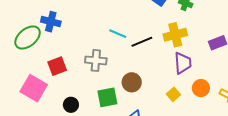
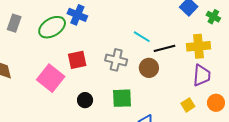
brown circle: (132, 82) -> (149, 68), moved

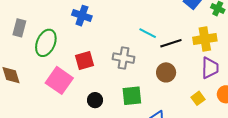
green ellipse: (52, 27) -> (46, 43), moved, turned -32
brown circle: (149, 68) -> (166, 72), moved

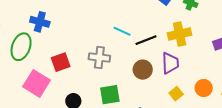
blue cross: (82, 16) -> (40, 22), moved
purple trapezoid: (210, 68) -> (170, 63), moved

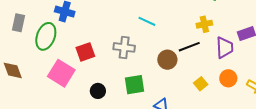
yellow cross: (180, 34) -> (204, 24), size x0.7
black line: (146, 40) -> (189, 47), moved
purple trapezoid: (170, 63) -> (225, 48), moved

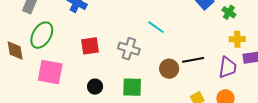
yellow cross: (204, 24) -> (237, 39), moved
green ellipse: (46, 36) -> (42, 35), moved
pink square: (61, 73) -> (50, 72), moved, turned -32

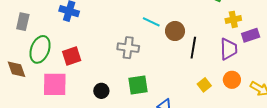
red square: (90, 46) -> (72, 56), moved
black line: (193, 60) -> (193, 48), turned -60
brown circle: (169, 69) -> (175, 31), moved

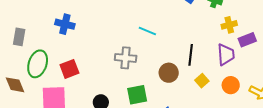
brown circle: (175, 31) -> (169, 73), moved
yellow square: (204, 85) -> (202, 81), moved

